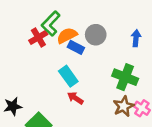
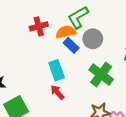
green L-shape: (51, 24) -> (78, 17), moved
green cross: (125, 77) -> (101, 75), moved

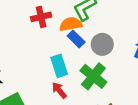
gray circle: (93, 39) -> (102, 44), moved
green cross: (101, 75) -> (93, 76), moved

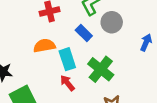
orange semicircle: (71, 24) -> (44, 46), moved
gray circle: (102, 44) -> (112, 22), moved

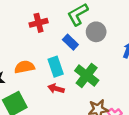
orange semicircle: (44, 46) -> (24, 67), moved
red arrow: (67, 83) -> (56, 89), turned -35

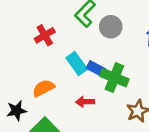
blue rectangle: (70, 42) -> (96, 68), moved
cyan rectangle: (56, 67) -> (77, 63), moved

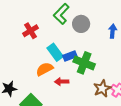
blue rectangle: (96, 68) -> (70, 56), turned -48
orange semicircle: (44, 88) -> (45, 69), moved

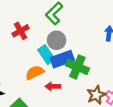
gray circle: (81, 24) -> (57, 40), moved
blue rectangle: (70, 56) -> (62, 59), size x1.5

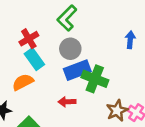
cyan rectangle: (46, 55) -> (34, 59), moved
orange semicircle: (35, 72) -> (23, 82), moved

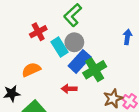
cyan rectangle: (34, 59) -> (59, 47), moved
blue rectangle: (77, 70) -> (80, 61), turned -30
green cross: (95, 79) -> (95, 70), turned 35

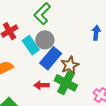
green cross: (95, 70) -> (66, 83), moved, turned -30
brown star: (113, 99) -> (70, 65), moved

